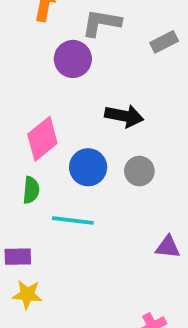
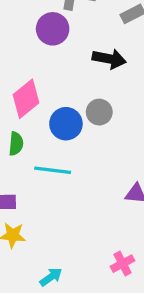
black arrow: (124, 116) -> (109, 59), moved
gray circle: (139, 171) -> (99, 112), moved

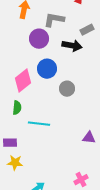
black arrow: (109, 59) -> (72, 46), moved
blue circle: (66, 124) -> (47, 69), moved

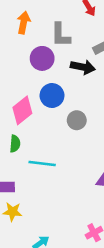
gray L-shape: (54, 20) -> (61, 35), turned -100

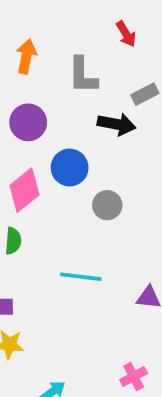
purple circle: (42, 58) -> (28, 122), moved
cyan line: (42, 163) -> (81, 277), moved

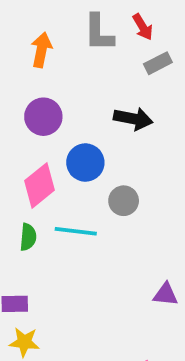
gray L-shape: (83, 75) -> (99, 33), moved
gray rectangle: (145, 94) -> (158, 63), moved
cyan line: (81, 277) -> (76, 231), moved

